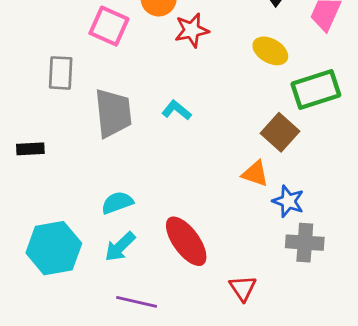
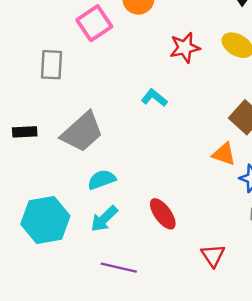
pink square: (109, 26) -> (94, 23), turned 32
red star: (192, 30) -> (185, 48), moved
gray trapezoid: (113, 113) -> (82, 132), moved, turned 54
red ellipse: (186, 241) -> (163, 214), size x0.7

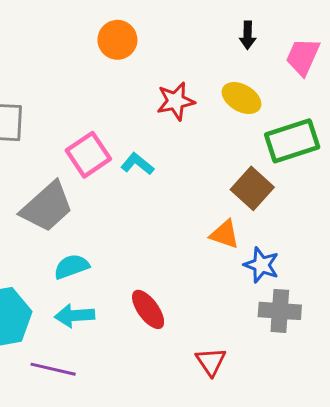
pink square: (94, 23) -> (88, 155), moved
cyan arrow: (104, 219) -> (75, 316), turned 40
purple line: (119, 268) -> (53, 369), moved

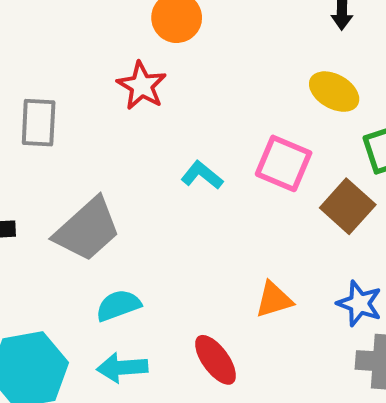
red star: (176, 101) -> (142, 86), moved, turned -30
pink square: (88, 155) -> (284, 163), moved, turned -33
orange triangle: (225, 234) -> (274, 300), moved, turned -36

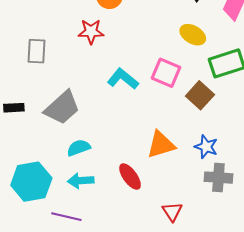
red star: (142, 86) -> (91, 32), turned -30
cyan L-shape: (202, 175) -> (123, 79), size x1.4
orange triangle: (274, 300) -> (161, 145), size x1.4

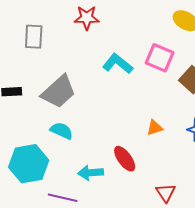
orange triangle: (161, 145) -> (155, 128), size x0.6
cyan semicircle: (79, 148) -> (62, 131), moved, turned 45
cyan arrow: (81, 181) -> (91, 173), moved

